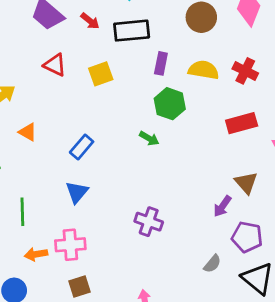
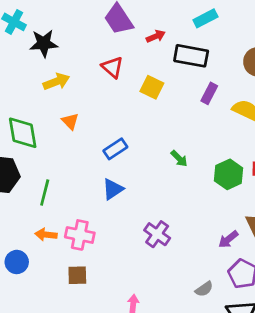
red arrow: (90, 21) -> (156, 36), turned -78
yellow square: (101, 74) -> (152, 87), turned 30
green hexagon: (170, 104) -> (229, 174), moved
blue triangle: (77, 192) -> (113, 189), moved

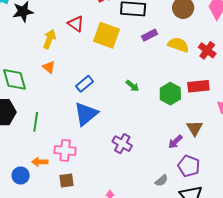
yellow arrow: (56, 82) -> (49, 39), moved, turned -42
yellow square: (152, 87) -> (107, 35), size x1.5
purple rectangle: (209, 93) -> (150, 35), turned 42
blue triangle: (113, 189) -> (86, 114), size x1.5
orange arrow: (46, 235) -> (40, 162), moved

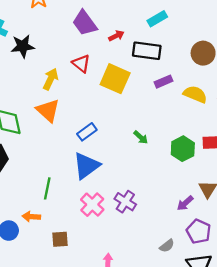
orange triangle: (49, 67) -> (48, 110), size x1.6
green line: (36, 122) -> (47, 188), moved
pink cross: (65, 150) -> (92, 205), moved, turned 35

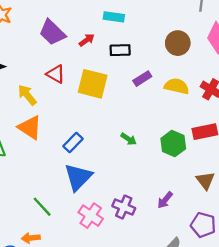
cyan rectangle: (157, 19) -> (114, 17), moved, turned 48
black rectangle: (147, 51) -> (120, 50), size x0.7
yellow arrow: (51, 79) -> (27, 95), turned -55
green line: (47, 188) -> (42, 207), turned -45
purple arrow: (185, 203) -> (165, 200), moved

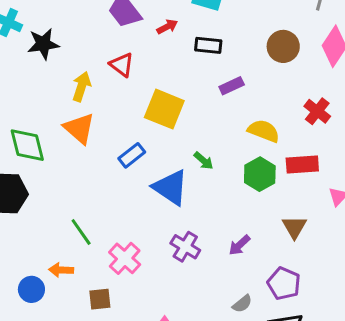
yellow square: (93, 84) -> (164, 109), moved
yellow semicircle: (177, 86) -> (264, 131), moved
yellow arrow: (27, 95) -> (81, 87), turned 50
blue triangle: (78, 177) -> (171, 187), moved, turned -48
pink cross: (91, 216) -> (125, 258), moved

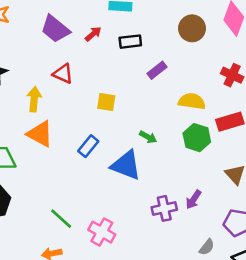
yellow square: (164, 109) -> (106, 102), size x0.6
purple cross: (185, 247) -> (164, 208), moved, turned -30

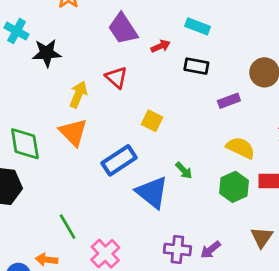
purple rectangle: (157, 70) -> (229, 101), moved
blue rectangle: (88, 146) -> (119, 160), size x1.4

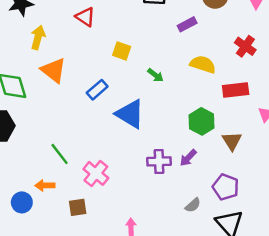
yellow arrow: (78, 94) -> (38, 37), moved
blue rectangle: (119, 160) -> (97, 90), size x0.7
green arrow: (184, 170) -> (156, 75), moved
green hexagon: (234, 187) -> (202, 121), moved

